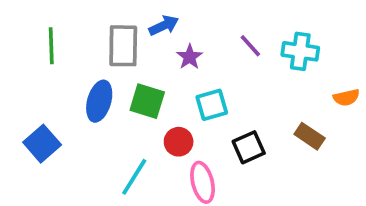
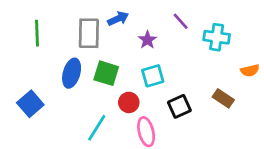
purple line: (250, 46) -> (181, 21), moved
purple star: (190, 57) -> (147, 40), moved

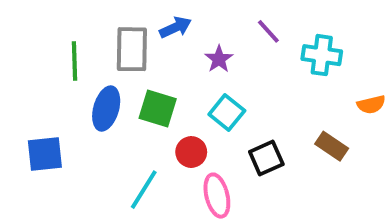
green line: (37, 33) -> (75, 61), moved
cyan square: (153, 76) -> (227, 112), turned -35
blue square: (30, 104) -> (45, 154), turned 35

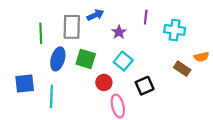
purple line: (268, 31) -> (146, 17), turned 48
brown rectangle: (332, 146) -> (182, 69), moved
cyan line: (144, 190) -> (51, 96), moved, turned -30

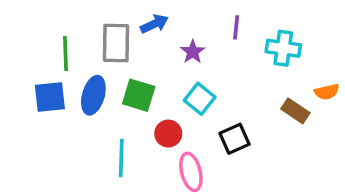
blue square: (25, 84) -> (50, 97), moved
cyan line: (51, 96) -> (121, 158), moved

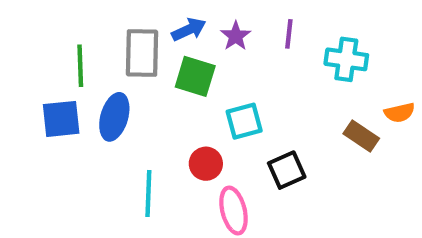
purple star: (193, 52) -> (236, 36), moved
green square: (139, 95) -> (195, 76), moved
cyan square: (200, 99) -> (244, 121), turned 36

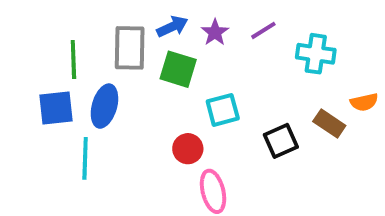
purple line: (289, 34) -> (263, 30), turned 52
black square: (287, 170) -> (281, 141), moved
cyan line: (148, 193) -> (85, 158), moved

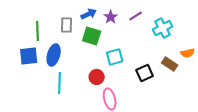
gray rectangle: (130, 48) -> (67, 25), size x0.7
cyan cross: (316, 54) -> (163, 28), turned -36
cyan line: (85, 158) -> (60, 83), moved

